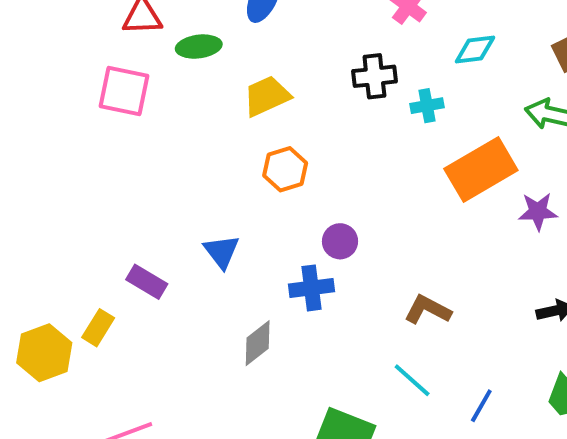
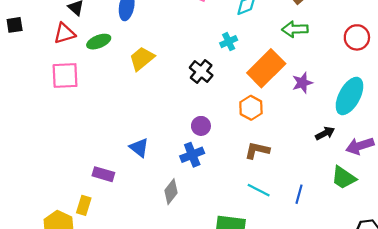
black cross: (374, 76) -> (201, 72), moved, turned -30
orange hexagon: (285, 169) -> (251, 108), moved

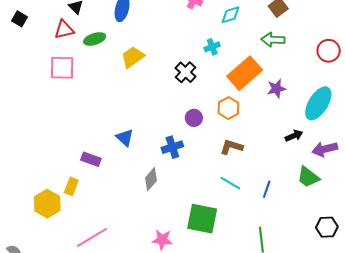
black square: (15, 25) -> (19, 19), turned 35
purple circle: (201, 126) -> (194, 118), moved

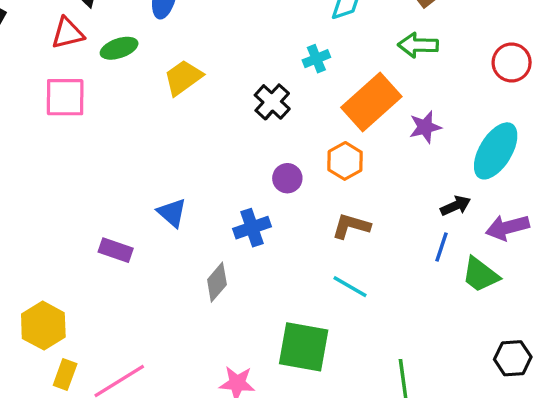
yellow rectangle: (71, 186) -> (65, 374), moved
blue line: (267, 189) -> (441, 247), moved

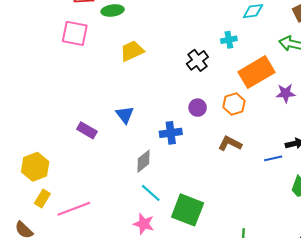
yellow trapezoid: (183, 78) -> (132, 51), moved
blue line: (441, 247) -> (273, 158), moved, turned 48
cyan line: (350, 287) -> (151, 193), moved

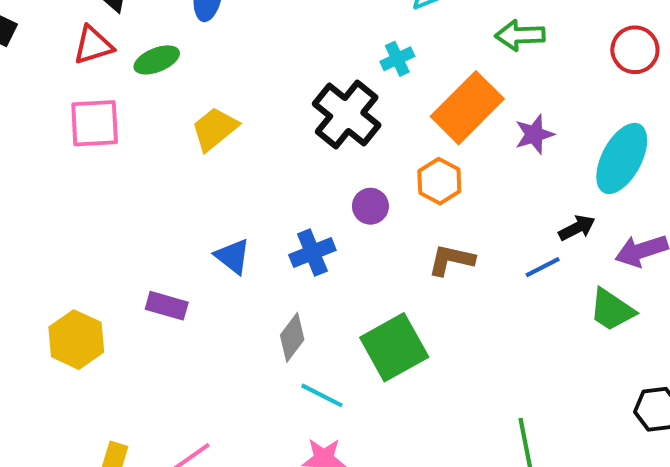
black cross: (197, 60) -> (347, 114), size x1.5
blue cross: (171, 133) -> (312, 253), moved
yellow hexagon: (35, 167) -> (76, 340), moved
green square: (188, 210) -> (394, 347), moved, turned -36

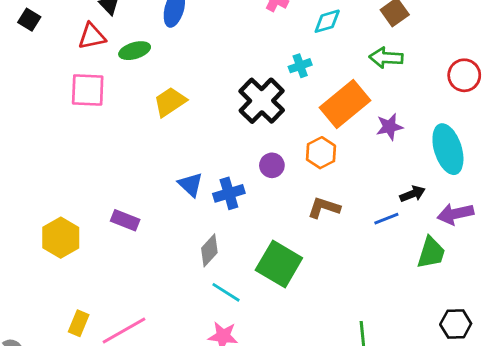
cyan ellipse: (622, 158) -> (448, 149), turned -51
blue triangle: (233, 256) -> (191, 185), moved
green trapezoid: (612, 310) -> (431, 253), turned -112
green square: (394, 347) -> (279, 264), turned -36

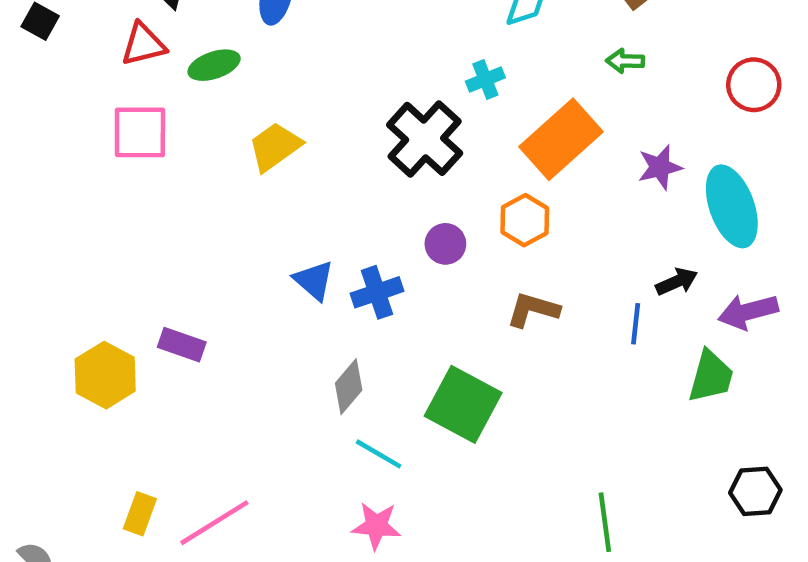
green arrow: (386, 58) -> (625, 61), size x0.7
purple star: (389, 127) -> (660, 167), moved
blue line: (386, 219) -> (636, 324), turned -60
purple rectangle: (125, 220) -> (182, 345), moved

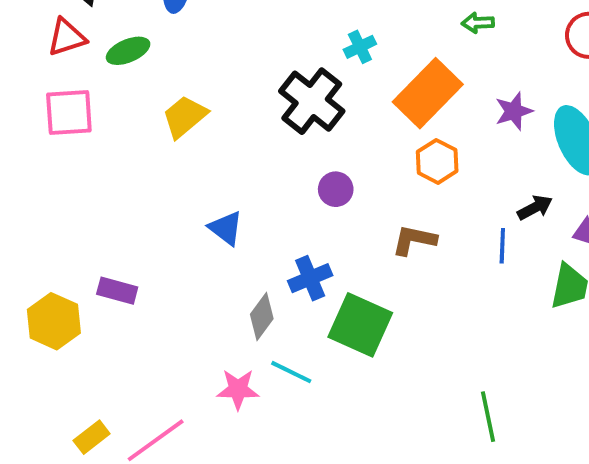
orange hexagon: (525, 220) -> (437, 161), moved
blue cross: (377, 292) -> (310, 278), moved
yellow rectangle: (140, 514) -> (92, 437), turned 36
pink star: (376, 526) -> (238, 389), moved

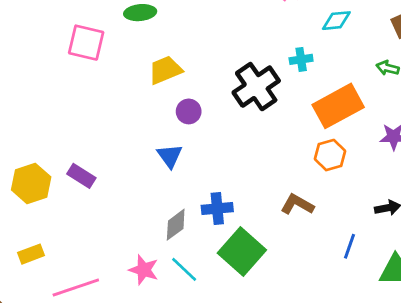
purple circle: (336, 189) -> (189, 111), moved
blue line: (502, 246) -> (349, 246), moved
yellow rectangle: (92, 437) -> (31, 254), moved

